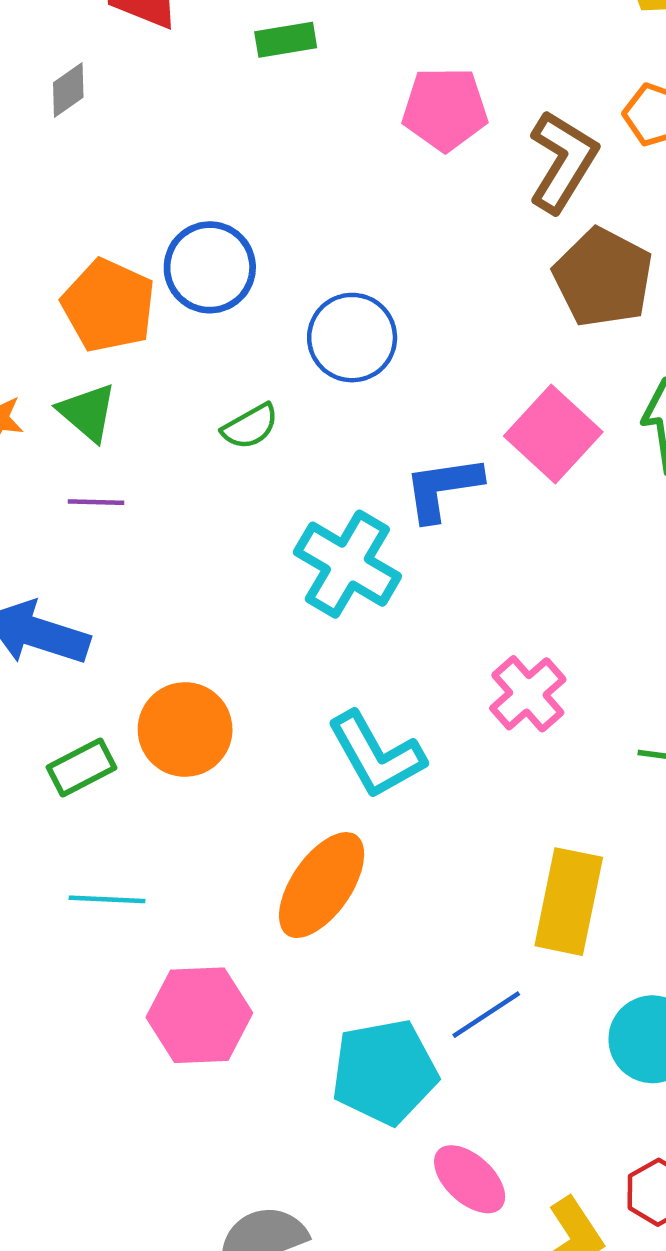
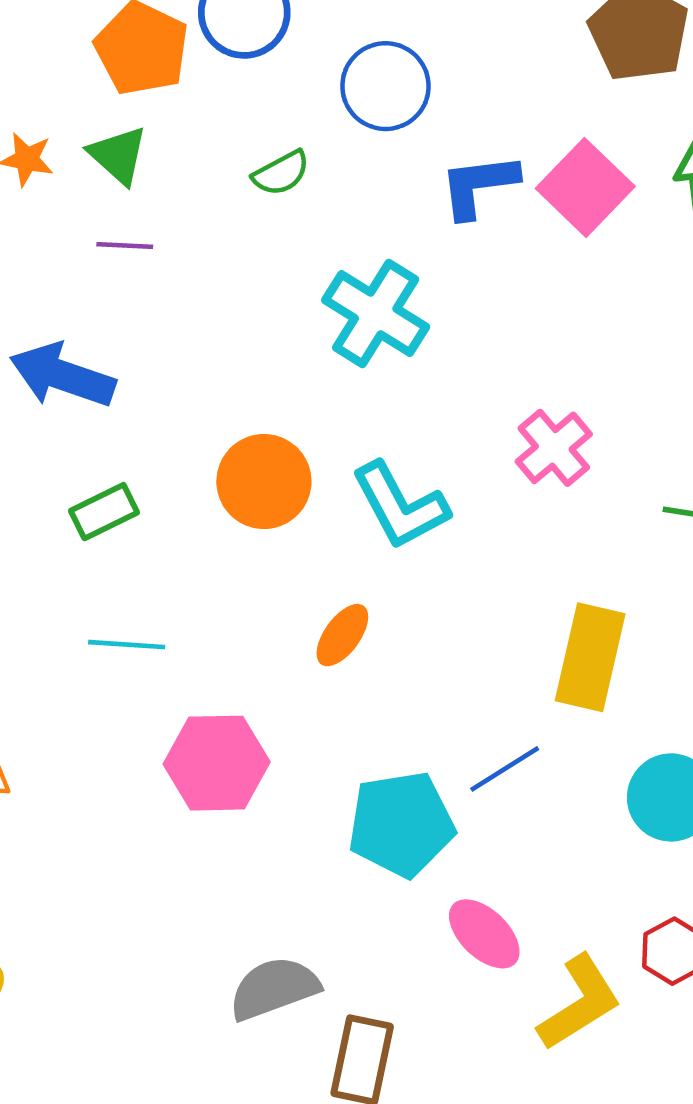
blue L-shape: (443, 488) -> (479, 186), moved
orange circle: (185, 730) -> (264, 482), moved
orange ellipse: (322, 885) -> (342, 635), size x0.6

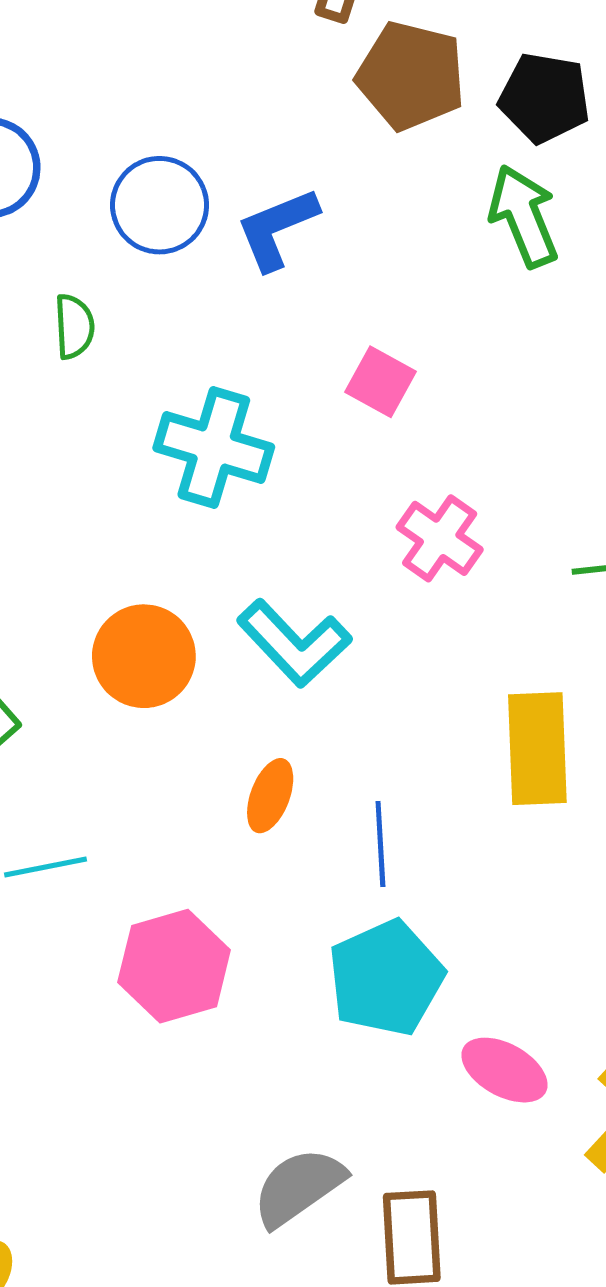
green semicircle: (281, 173) -> (74, 326), turned -50
blue L-shape: (479, 186) -> (277, 229), moved
pink square: (585, 187) -> (381, 382), moved, size x0.7
blue line: (505, 769) -> (380, 844), moved, turned -46

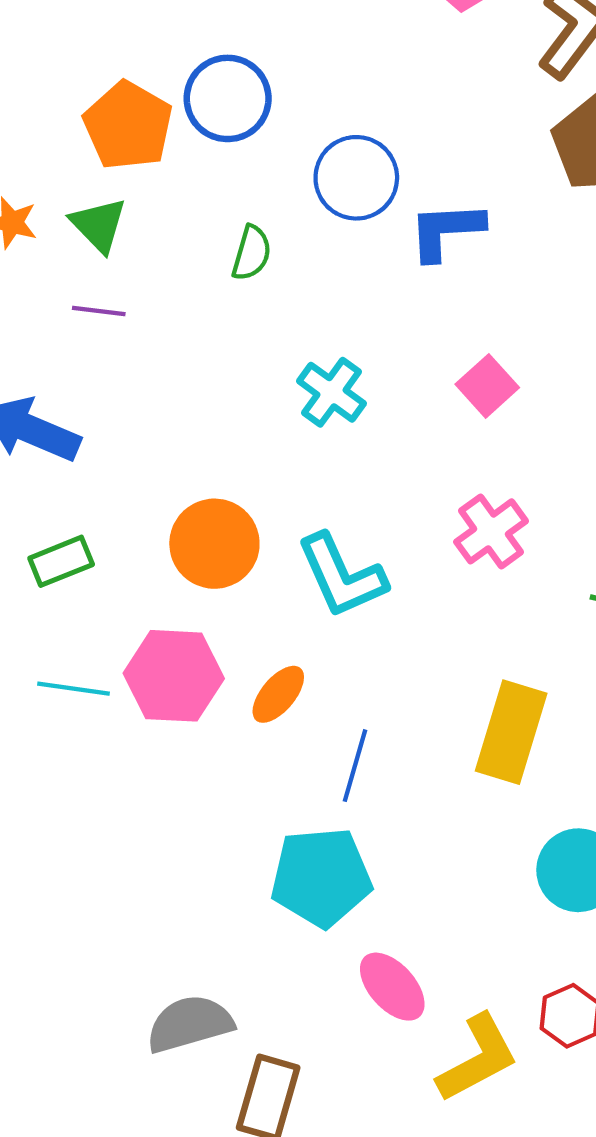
cyan cross: (214, 448) -> (332, 392), size x0.7
pink hexagon: (174, 966) -> (174, 676), moved

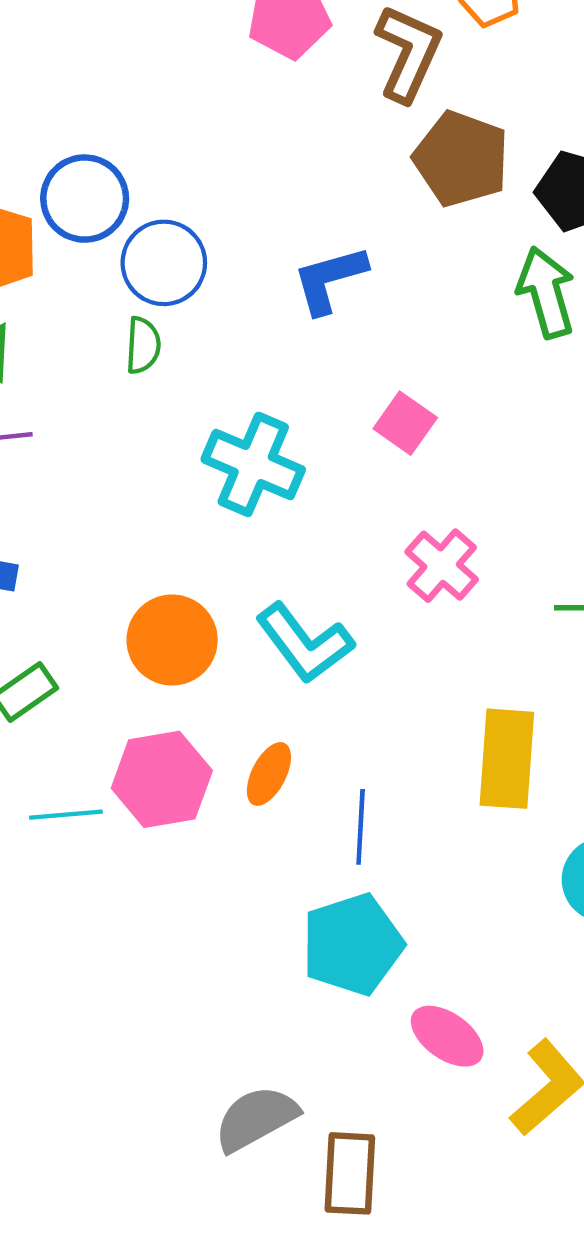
blue circle: (356, 178) -> (164, 263), moved
cyan cross: (332, 392) -> (253, 464), size x1.4

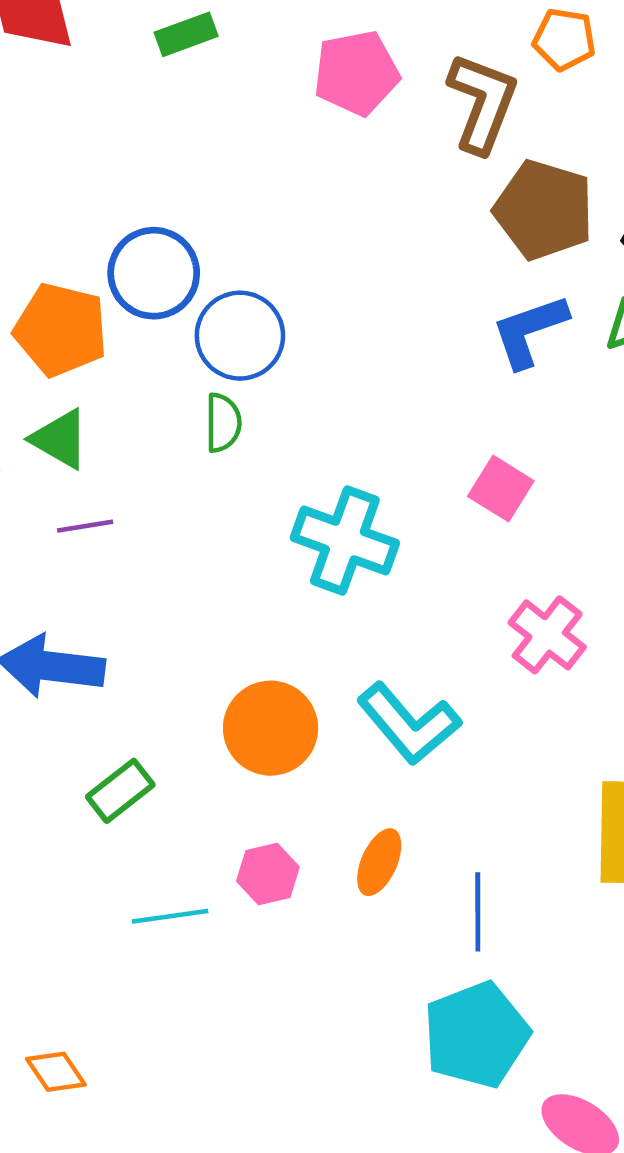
blue L-shape: (330, 279) -> (529, 331), moved
pink hexagon: (162, 779) -> (268, 874), size x0.6

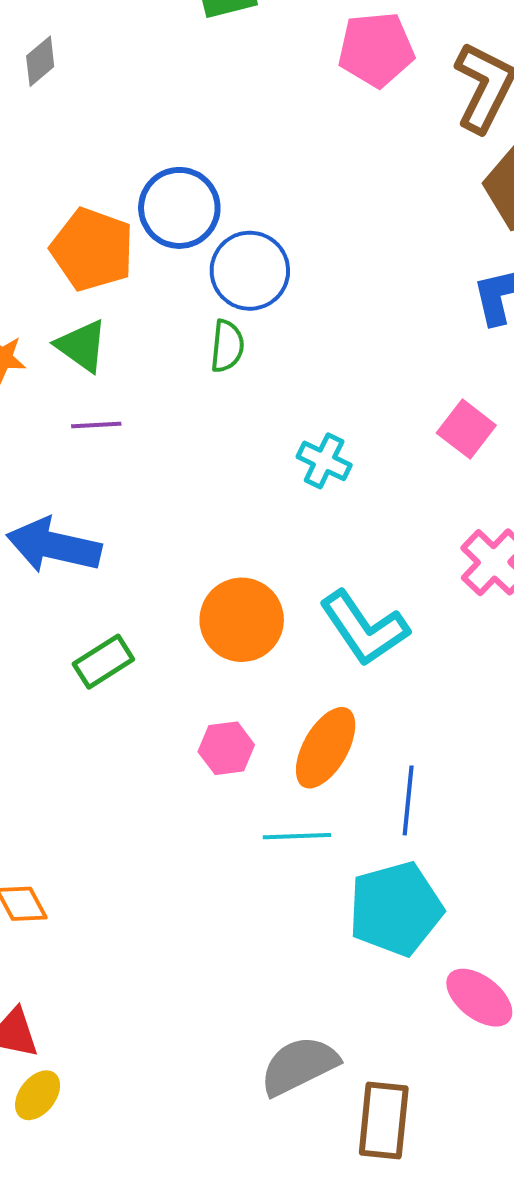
cyan cross: (345, 540) -> (324, 461), size x0.6
orange ellipse: (379, 862) -> (326, 748), size x1.4
cyan line: (170, 916) -> (297, 836), moved

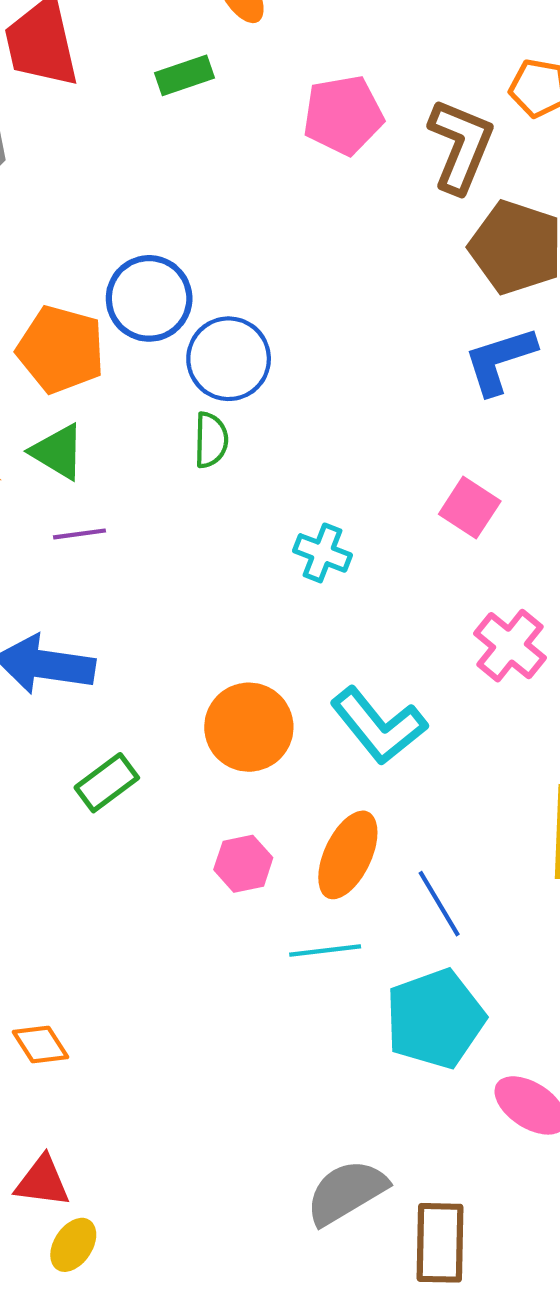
blue line: (408, 800) -> (439, 904), turned -32

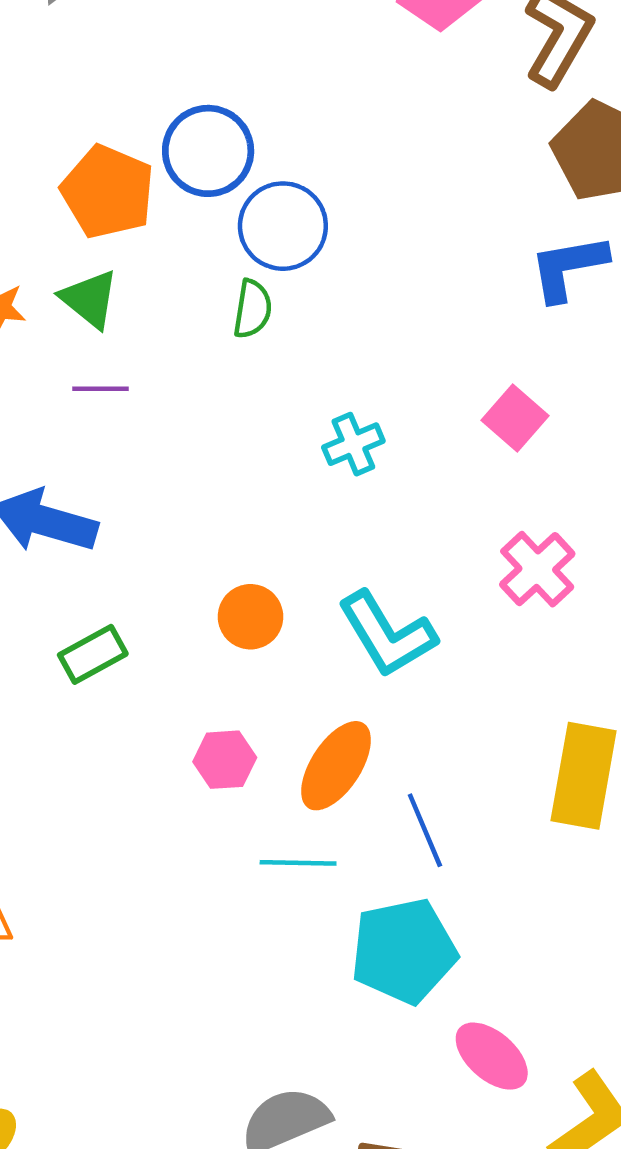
cyan cross: (323, 553) -> (353, 444), turned 38
orange circle: (249, 727) -> (250, 617), size x0.7

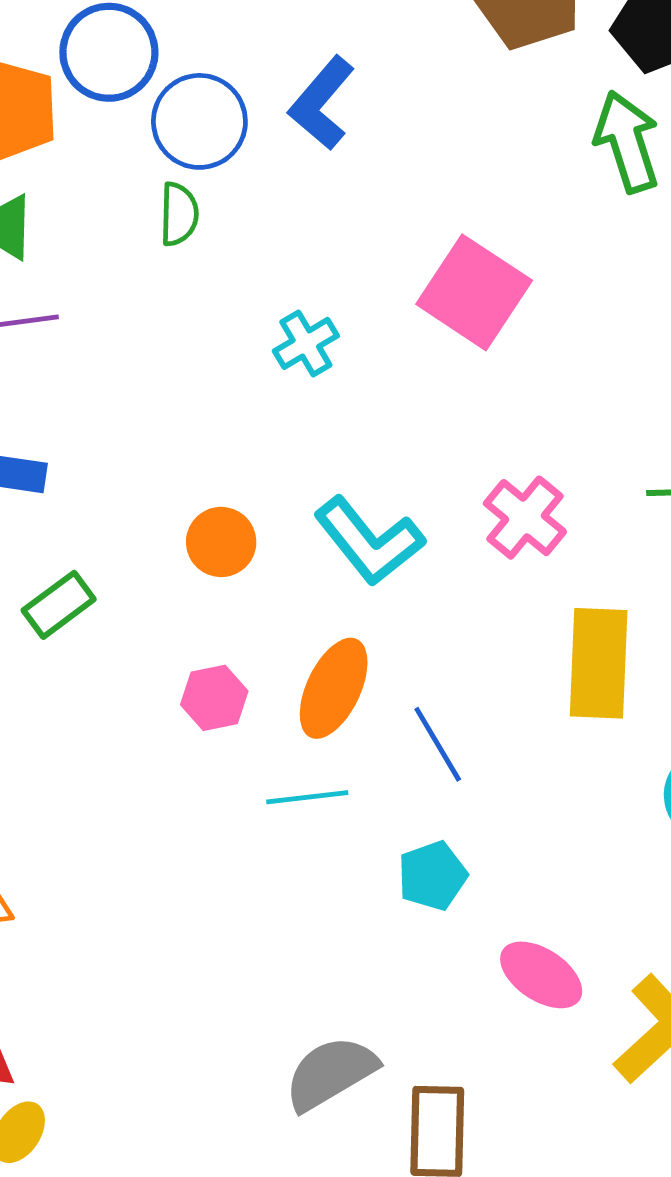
blue L-shape: (568, 267) -> (322, 103), moved, turned -32
pink square: (515, 418) -> (474, 292), size x1.6
pink cross: (537, 569) -> (525, 518), moved
cyan pentagon: (404, 951) -> (432, 876), size x0.6

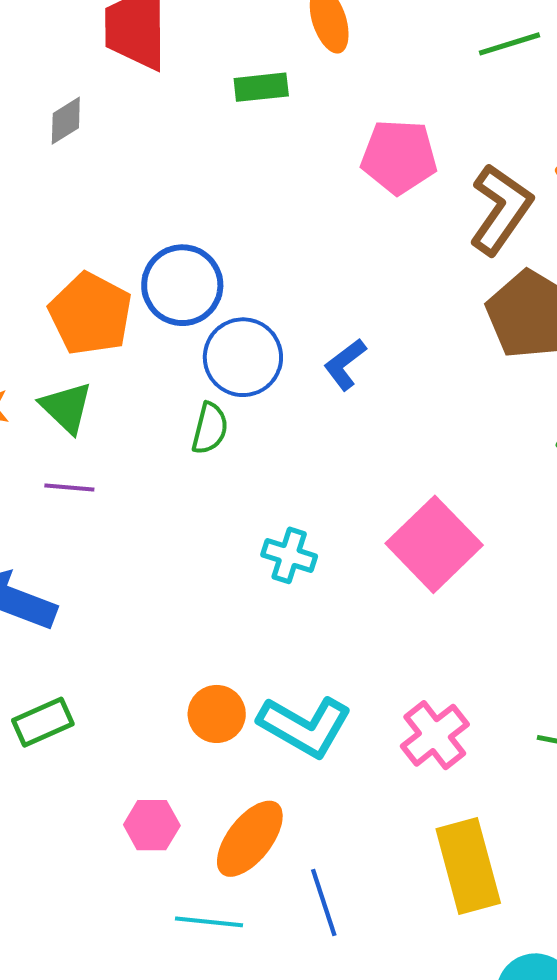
blue L-shape: (322, 103) -> (345, 364), size x0.7
cyan cross: (306, 343) -> (289, 555), turned 36
cyan L-shape: (369, 541) -> (305, 726), turned -34
orange circle: (221, 542) -> (217, 714), moved
yellow rectangle: (599, 663) -> (468, 866), turned -30

